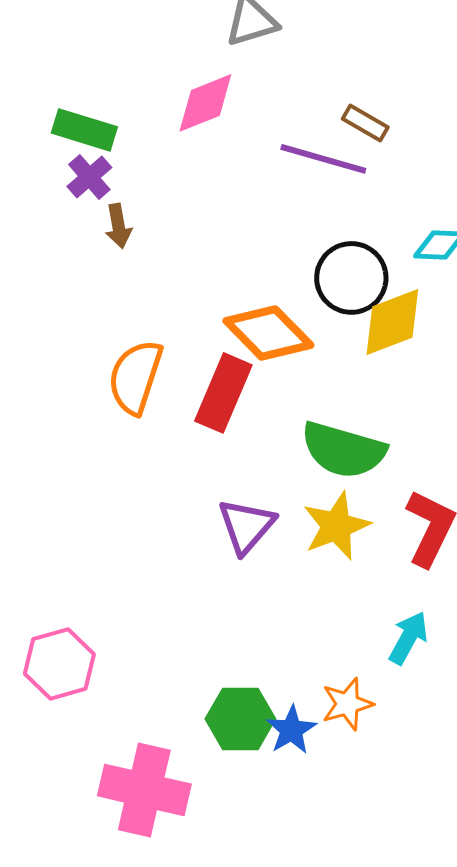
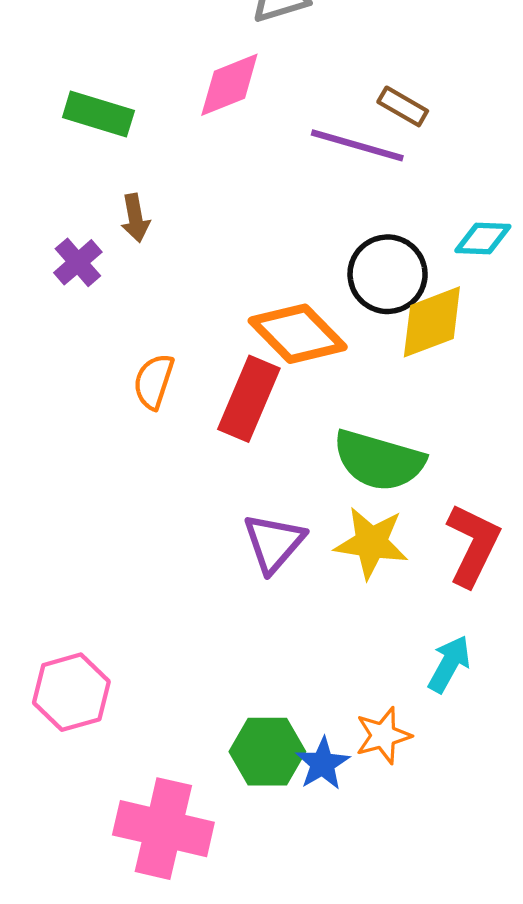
purple cross: (89, 177) -> (78, 262), moved
orange semicircle: (135, 377) -> (154, 381), size x0.7
yellow star: (336, 526) -> (371, 543), turned 30

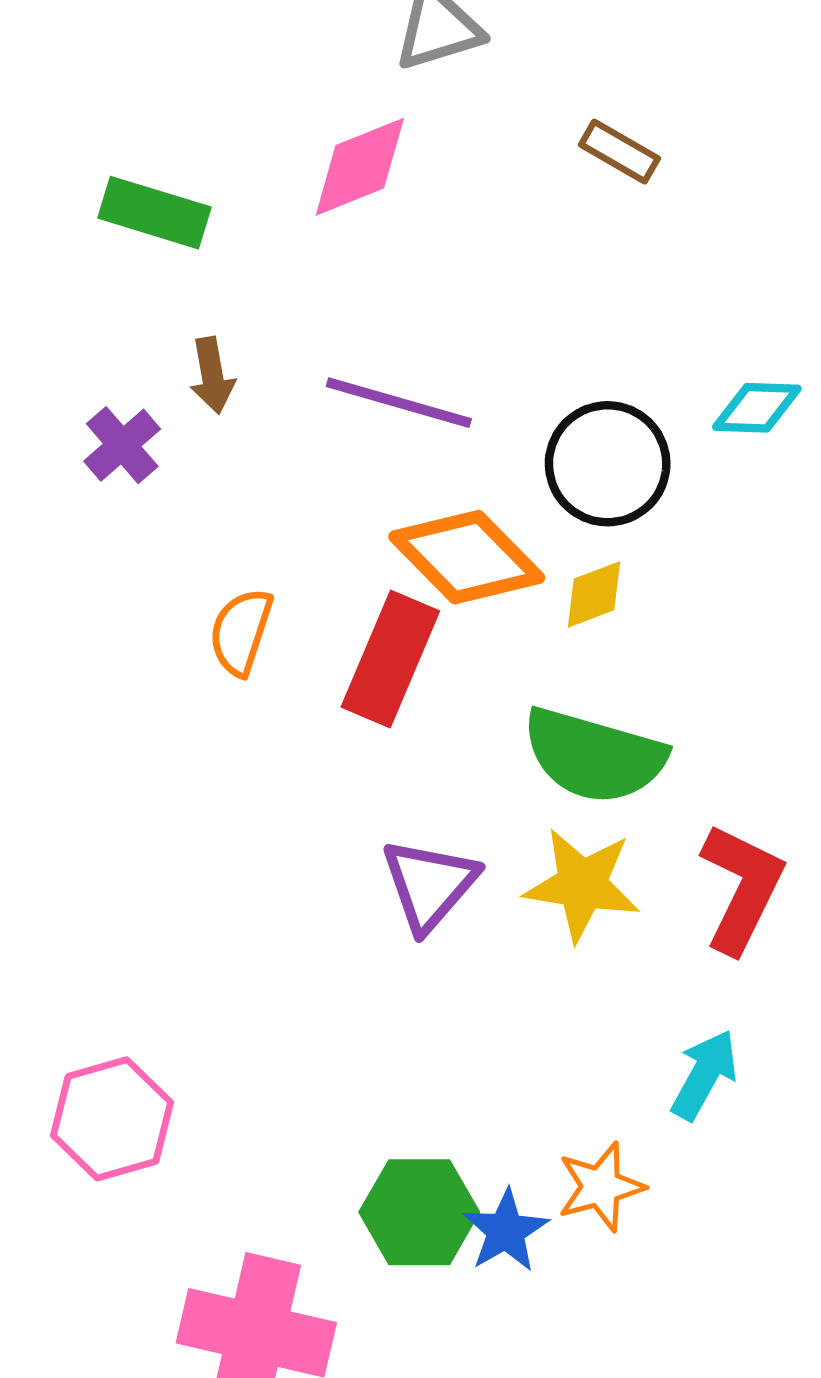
brown rectangle: (403, 106) -> (619, 151), moved
purple line: (357, 145) -> (399, 403), moved
yellow diamond: (432, 322) -> (594, 594), moved, size x0.6

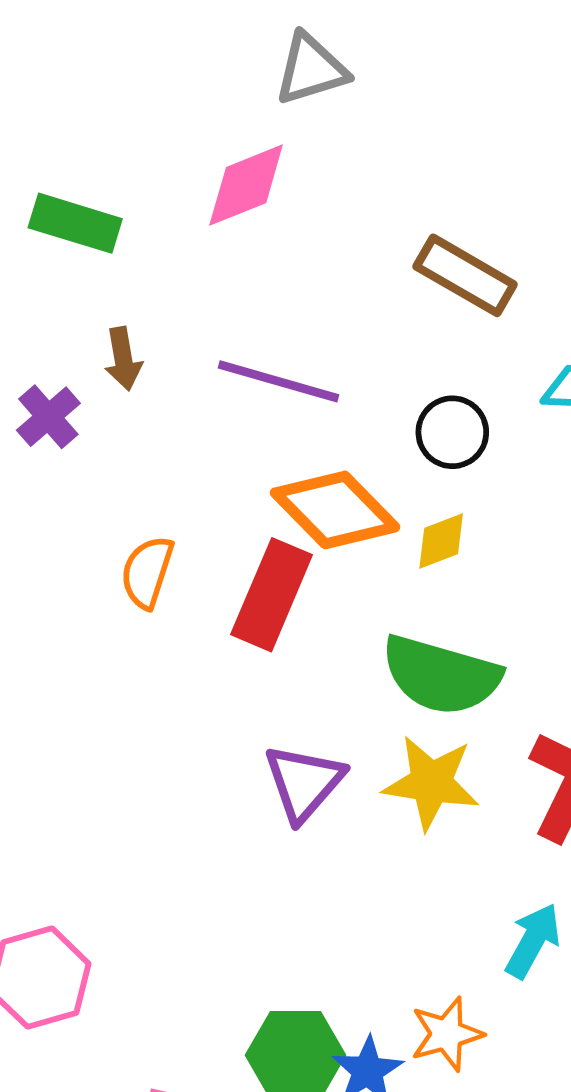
brown rectangle: (619, 151) -> (465, 275), moved, size x1.5
black circle: (608, 464) -> (452, 432), size x0.7

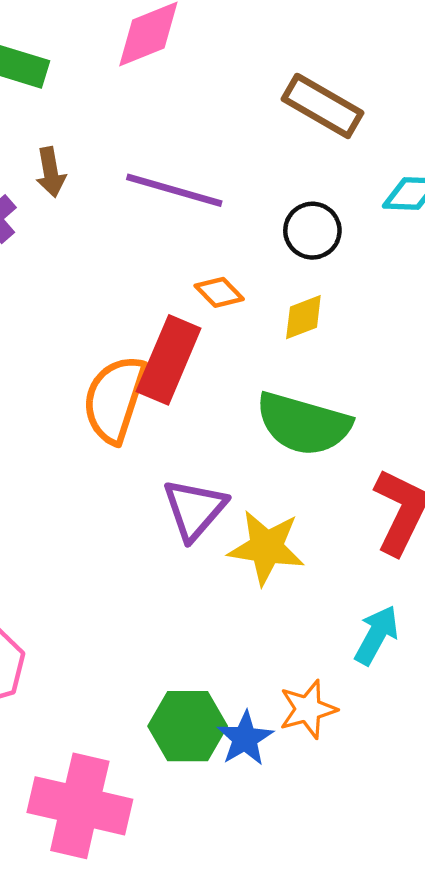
orange diamond: (335, 510) -> (219, 292), size x0.5
orange semicircle: (147, 572) -> (115, 399), moved, size x1.5
yellow star: (431, 783) -> (266, 547), moved

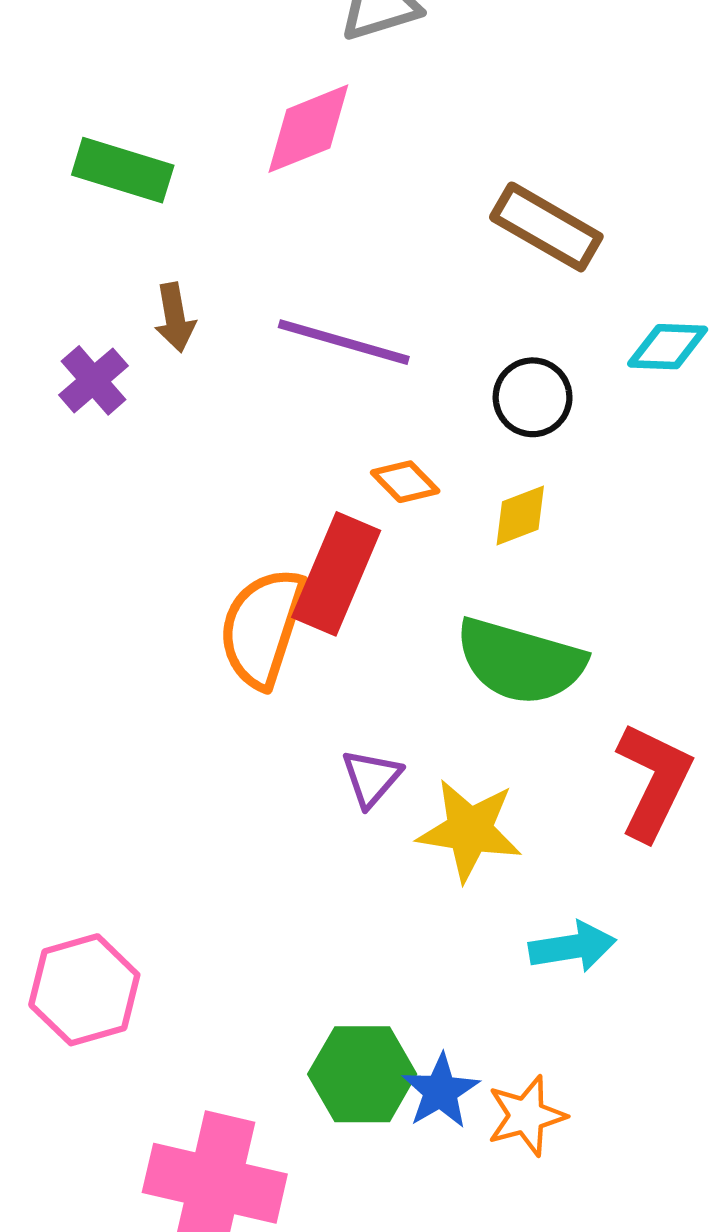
purple triangle: (194, 509) -> (371, 778), size x0.7
cyan arrow: (376, 635) -> (572, 947), moved, turned 52
orange star: (308, 709) -> (526, 1116), moved

